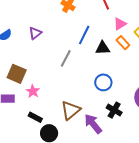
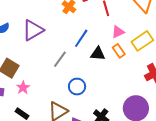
purple triangle: (35, 33) -> (33, 30), size x1.6
blue circle: (103, 82) -> (77, 87), moved

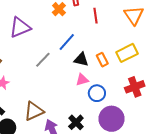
pink triangle: (118, 32) -> (82, 80), moved
blue circle: (77, 87) -> (97, 93), moved

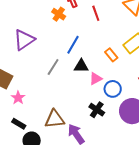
black triangle: (81, 59) -> (81, 66), moved
brown triangle: (34, 111) -> (54, 119), turned 30
black cross: (76, 122) -> (97, 110), moved

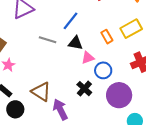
gray line: (53, 67) -> (48, 40), turned 66
brown triangle: (54, 119) -> (41, 92), turned 30

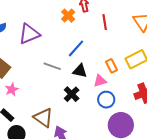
pink triangle: (88, 58) -> (100, 81), moved
black cross: (84, 89) -> (72, 94), moved

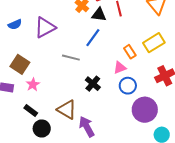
black triangle: (80, 71) -> (99, 15), moved

